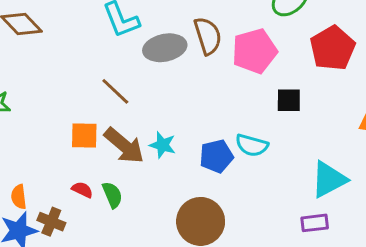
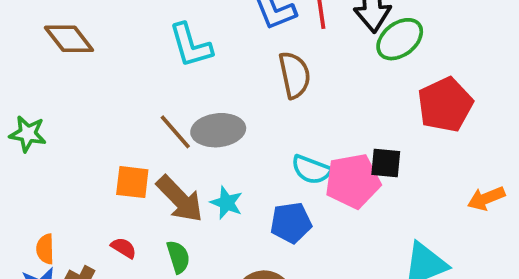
gray ellipse: (165, 48) -> (218, 130), moved
pink pentagon: (254, 51) -> (353, 181), moved
cyan semicircle: (252, 145) -> (311, 170), moved
green semicircle: (112, 195) -> (178, 257), moved

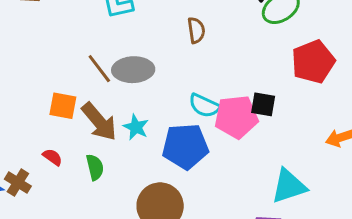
brown semicircle: (295, 75) -> (196, 30), size x0.7
blue pentagon: (291, 223) -> (185, 146), size x1.4

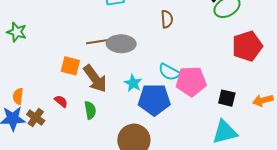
brown line: (99, 69) -> (98, 42), turned -65
black square: (263, 104) -> (227, 98), moved
cyan star: (136, 127) -> (133, 83), moved

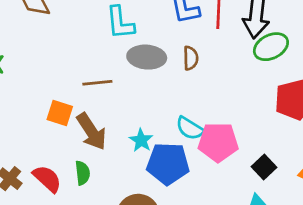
gray ellipse: (121, 44) -> (147, 57), moved
black square: (227, 98) -> (264, 167), turned 30
red semicircle: (61, 101) -> (47, 179), moved, size x1.6

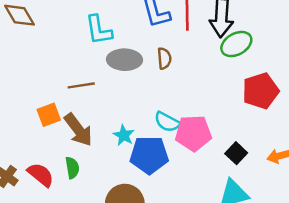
orange square: (60, 113) -> (49, 115), turned -35

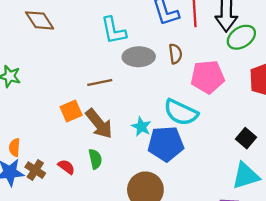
cyan semicircle: (167, 122) -> (181, 112), size x1.4
pink pentagon: (193, 133) -> (208, 77), moved
red semicircle: (41, 175) -> (66, 167), size x0.7

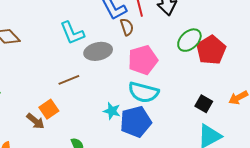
green ellipse: (241, 37) -> (189, 40), moved
brown semicircle: (175, 54) -> (127, 27), moved
pink pentagon: (208, 77) -> (143, 60), moved
brown arrow: (99, 124) -> (36, 121), moved, size x0.7

